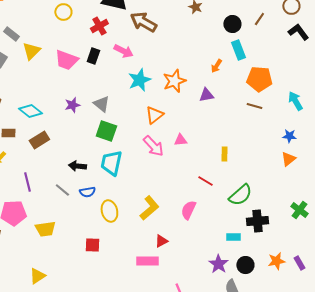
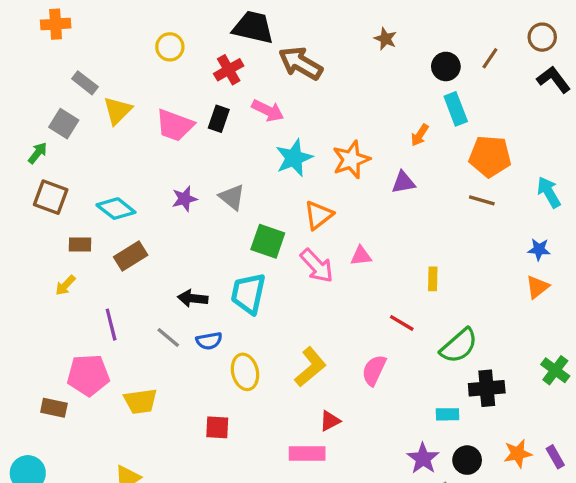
green square: (106, 131) -> (268, 241), moved

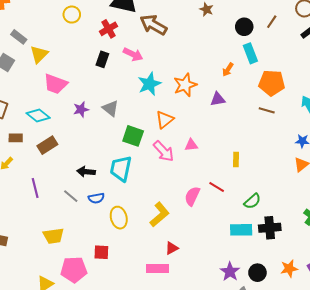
pink trapezoid: (175, 125) -> (55, 84), moved
green semicircle: (459, 346) -> (252, 201), size x0.7
pink semicircle: (374, 370) -> (192, 196), moved
pink pentagon: (88, 375) -> (74, 270), moved
cyan rectangle: (447, 414) -> (241, 230), moved, size x1.5

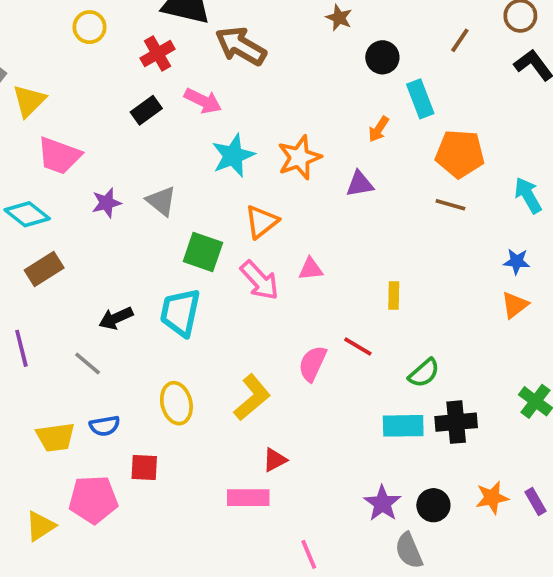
black circle: (244, 27) -> (382, 57), moved
black rectangle: (102, 59) -> (146, 110), turned 35
black arrow: (86, 172) -> (116, 318), turned -30
blue semicircle: (96, 198) -> (105, 426), moved

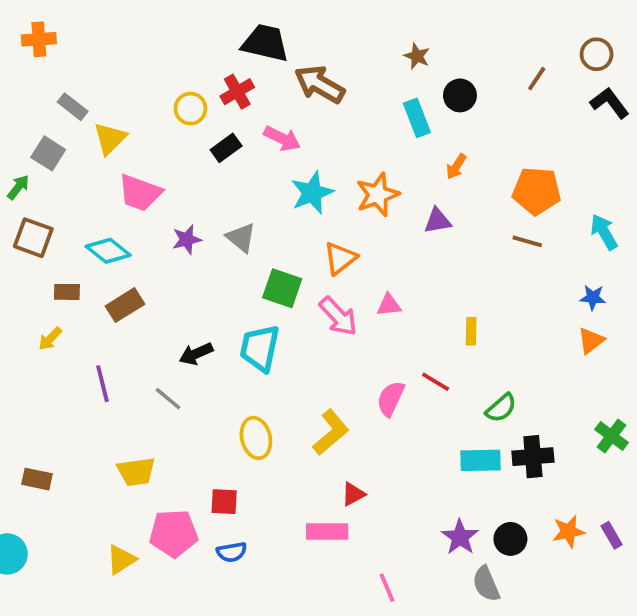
yellow circle: (90, 27) -> (190, 109), moved
cyan rectangle: (420, 99) -> (417, 118), moved
blue semicircle: (105, 426) -> (232, 552), moved

